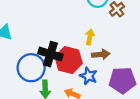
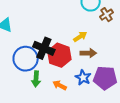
yellow arrow: (90, 37) -> (80, 37), turned 40
blue star: (89, 76) -> (83, 77), moved

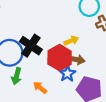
red hexagon: (59, 55) -> (60, 58), moved
blue star: (83, 77) -> (67, 74), moved

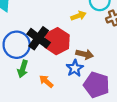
yellow arrow: (71, 41) -> (79, 16), moved
red hexagon: (60, 58) -> (57, 41), moved

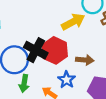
yellow arrow: (79, 16) -> (73, 22), size x1.5
blue star: (75, 68) -> (67, 80), moved

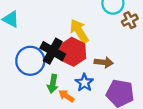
yellow arrow: (73, 22) -> (79, 31), moved, turned -95
green arrow: (24, 83) -> (53, 84), moved

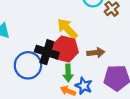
blue star: (84, 83) -> (84, 86), moved
green arrow: (53, 84) -> (68, 73), moved

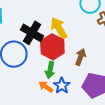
black cross: (47, 52) -> (32, 33), moved
brown arrow: (96, 53) -> (80, 57), turned -77

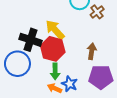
brown arrow: (80, 57) -> (92, 51), moved

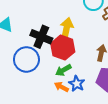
yellow arrow: (55, 30) -> (67, 29), turned 50
green arrow: (55, 71) -> (63, 70), turned 56

